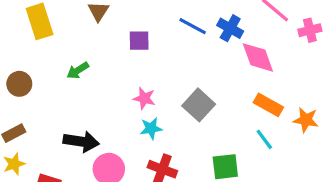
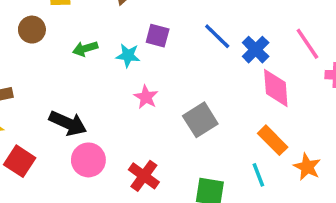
brown circle: (19, 84) -> (32, 30), moved
cyan star: (151, 128) -> (128, 55), moved

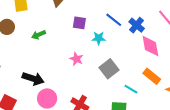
cyan star: (128, 55) -> (99, 38), moved
cyan line: (258, 175) -> (131, 89), moved, turned -32

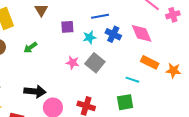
blue line: (114, 20) -> (100, 16), turned -36
blue cross: (137, 25) -> (113, 34), moved
gray square: (109, 69) -> (95, 63), moved

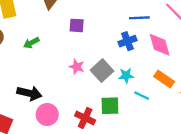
blue line: (100, 16) -> (139, 18), moved
blue cross: (113, 34) -> (127, 41), turned 35
cyan star: (90, 37) -> (126, 76), moved
green square: (125, 102) -> (110, 106), moved

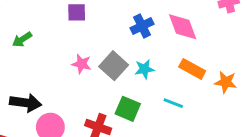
cyan line: (142, 96) -> (173, 103), moved
green square: (110, 106) -> (128, 109), turned 30

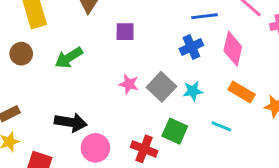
pink diamond: (183, 27) -> (233, 49), turned 32
green arrow: (22, 39) -> (69, 58), size x1.4

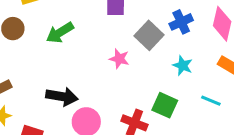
gray square: (161, 87) -> (149, 35), moved
cyan star: (193, 91) -> (183, 66), turned 30

